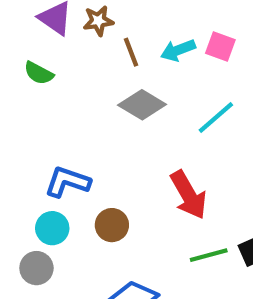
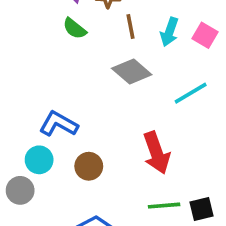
cyan arrow: (178, 50) -> (169, 32), turned -60
green semicircle: (39, 73) -> (75, 28), moved

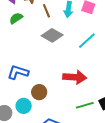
green semicircle: (75, 28) -> (16, 18), turned 120
red arrow: (156, 153) -> (75, 77), turned -55
cyan circle: (39, 160) -> (24, 106), moved

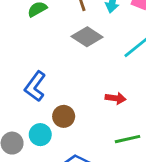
blue L-shape: (18, 72) -> (35, 86), turned -75
red arrow: (75, 77) -> (116, 98), size x0.6

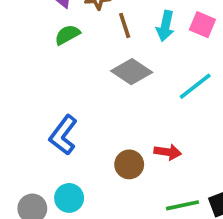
brown circle: (64, 116) -> (129, 164), moved

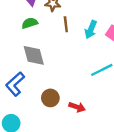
gray diamond: (132, 72) -> (34, 55), moved, turned 30
brown circle: (129, 164) -> (50, 98), moved

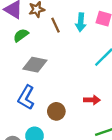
gray diamond: (34, 55) -> (35, 65), turned -45
brown circle: (50, 98) -> (56, 111), moved

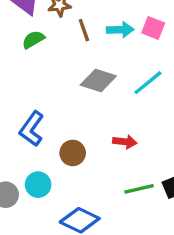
cyan arrow: (81, 22) -> (120, 30), turned -102
gray diamond: (35, 65) -> (98, 81), moved

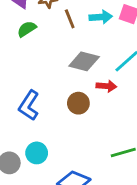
red arrow: (125, 142) -> (106, 86), moved
brown circle: (73, 153) -> (78, 103), moved

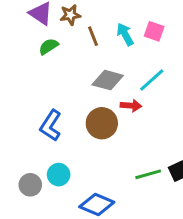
cyan arrow: (101, 17) -> (125, 34), turned -115
brown circle: (78, 103) -> (102, 123), size x1.4

